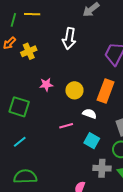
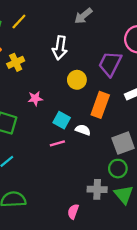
yellow line: (32, 14) -> (19, 22), turned -49
yellow circle: (74, 90) -> (77, 80), moved
cyan square: (92, 141) -> (62, 120), moved

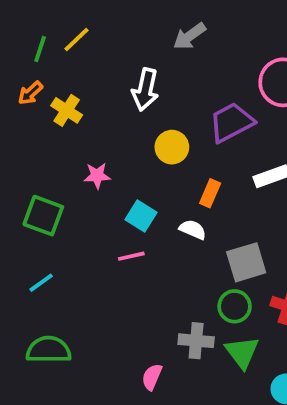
yellow cross: (16, 62) -> (67, 110), turned -35
purple trapezoid: (110, 64) -> (231, 122), turned 32
orange rectangle: (100, 105) -> (210, 193), size x0.6
white semicircle: (83, 130) -> (193, 230), moved

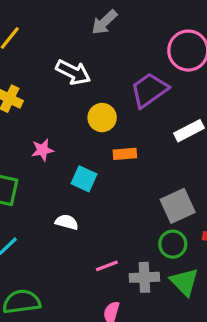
white arrow: (145, 90) -> (73, 72), turned -68
orange rectangle: (210, 193) -> (125, 154), moved, turned 70
white semicircle: (193, 230) -> (67, 222), moved
pink line: (131, 256) -> (107, 266), moved

